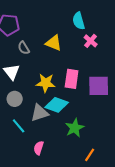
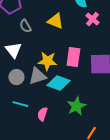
gray triangle: (40, 113) -> (37, 76), moved
cyan line: (19, 126) -> (20, 104), turned -35
pink semicircle: (39, 148) -> (42, 114), moved

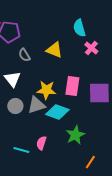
cyan line: (20, 104) -> (21, 150), moved

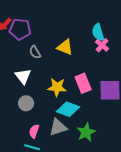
cyan semicircle: (79, 28) -> (98, 32), moved
pink rectangle: (72, 86) -> (83, 83), turned -30
gray triangle: (36, 105) -> (58, 127), moved
pink semicircle: (41, 143) -> (34, 131), moved

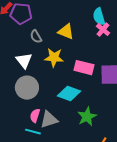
pink rectangle: (83, 83) -> (84, 68), turned -54
yellow star: (57, 87) -> (54, 58), moved
gray circle: (26, 103) -> (27, 88), size x1.5
gray triangle: (58, 127) -> (49, 120), moved

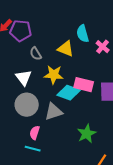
cyan semicircle: (99, 17) -> (83, 34), moved
cyan diamond: (69, 94) -> (69, 93), moved
gray triangle: (49, 120) -> (54, 112), moved

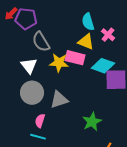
yellow triangle: (66, 49) -> (86, 42), moved
gray semicircle: (36, 54) -> (41, 42), size x1.5
pink rectangle: (84, 85) -> (75, 58), moved
cyan diamond: (69, 93) -> (103, 66), moved

